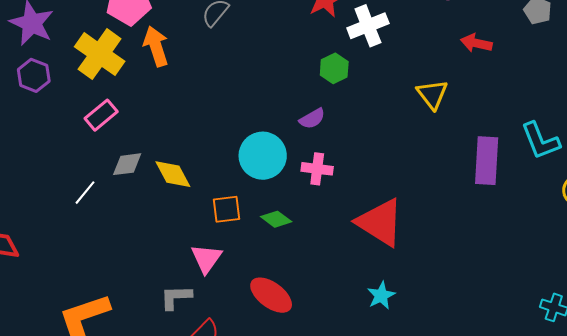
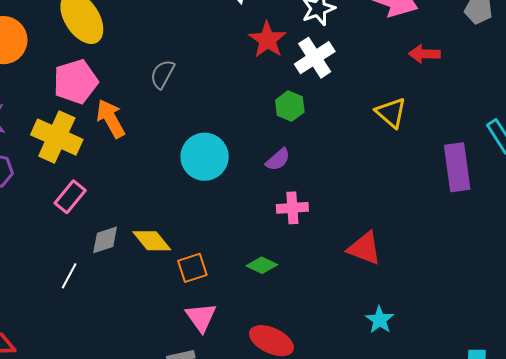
cyan circle: (263, 156) -> (205, 157), moved
orange square: (226, 209) -> (192, 268), moved
red triangle: (380, 222) -> (364, 248), size x0.7

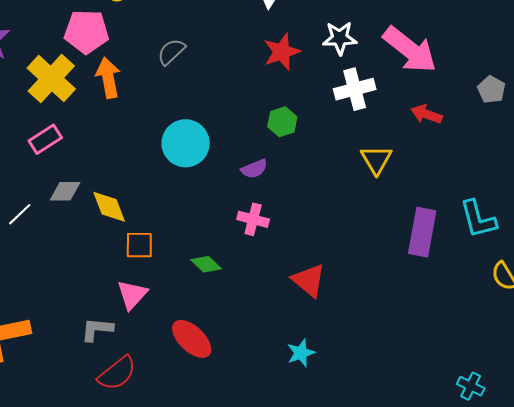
white cross: (315, 58) -> (355, 89), moved

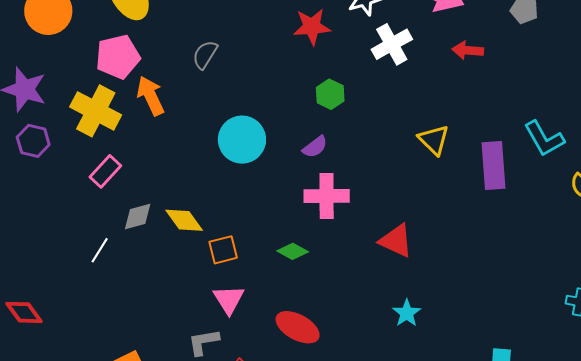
red star: (282, 52) -> (312, 27), turned 30
yellow triangle: (376, 160) -> (434, 140), moved
pink cross: (253, 219) -> (327, 196), size x1.4

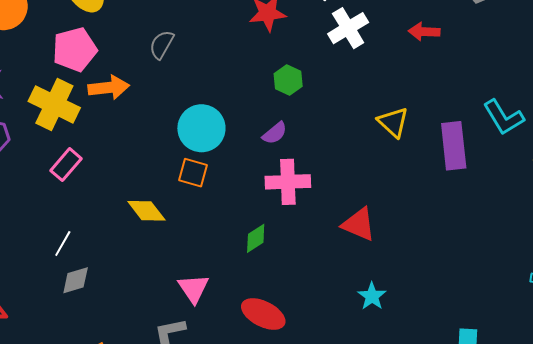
orange arrow: (151, 96) -> (109, 88), turned 111
gray diamond: (138, 217) -> (76, 280), moved
orange square: (223, 250) -> (193, 173), moved, turned 32
green diamond: (293, 251) -> (256, 238), turned -60

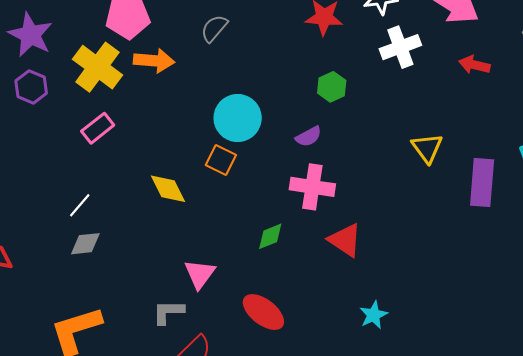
red triangle: (359, 224) -> (345, 240), moved

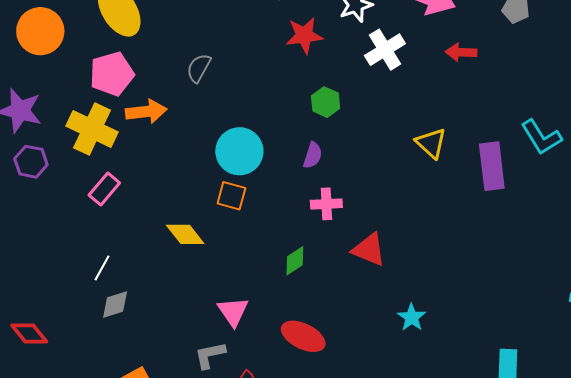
purple semicircle: (309, 136) -> (313, 155), turned -32
pink cross: (312, 187) -> (326, 204), size x0.7

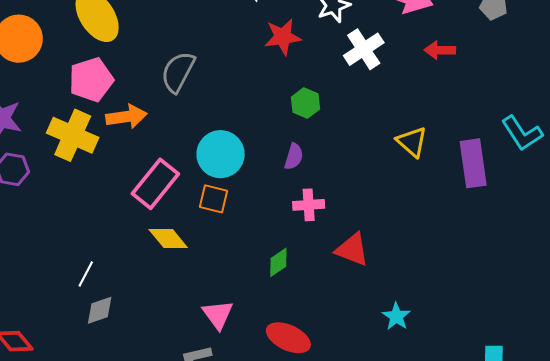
gray semicircle: (199, 68) -> (178, 72), size x1.4
pink rectangle: (104, 189) -> (155, 184), moved, size x1.5

